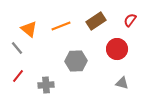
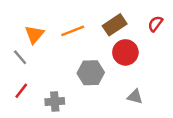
orange triangle: (29, 29) -> (34, 34), turned 30
red circle: (117, 49) -> (125, 52), moved
gray triangle: (122, 83) -> (135, 97), moved

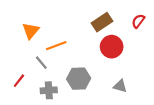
orange line: (73, 31) -> (56, 46), moved
gray line: (20, 57) -> (41, 63), moved
gray hexagon: (91, 73) -> (79, 79), moved

